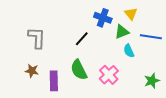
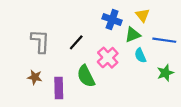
black line: (82, 39) -> (76, 42), moved
pink cross: (109, 75) -> (108, 58), moved
green star: (152, 81) -> (165, 73), moved

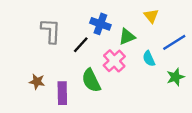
blue cross: (112, 20) -> (100, 24), moved
green triangle: (133, 35) -> (127, 37), moved
blue line: (164, 40) -> (174, 42), turned -40
gray L-shape: (40, 41) -> (51, 31), moved

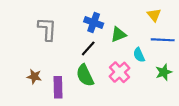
yellow triangle: (151, 16) -> (154, 15), moved
blue line: (174, 42) -> (163, 40), turned 35
black line: (81, 45) -> (88, 48), moved
pink cross: (114, 61) -> (120, 72), moved

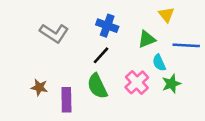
yellow triangle: (154, 15) -> (166, 15), moved
gray L-shape: (47, 29) -> (54, 33), turned 120
green triangle: (118, 34) -> (147, 39), moved
green star: (164, 72) -> (171, 84), moved

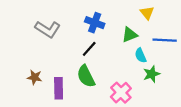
pink cross: (137, 82) -> (121, 93), moved

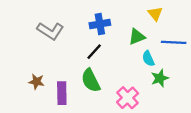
blue cross: (95, 23) -> (100, 24), turned -30

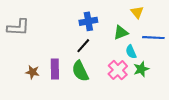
gray L-shape: (50, 31) -> (18, 27), moved, turned -30
purple rectangle: (62, 93) -> (55, 69), moved
pink cross: (128, 98) -> (118, 70), moved

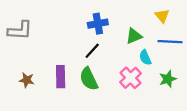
yellow triangle: (137, 12) -> (162, 16), moved
green star: (141, 69) -> (168, 79), moved
brown star: (32, 72) -> (27, 80), moved

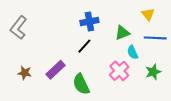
gray L-shape: (20, 30) -> (18, 28), turned 125
purple rectangle: (61, 77) -> (55, 70), turned 48
green semicircle: (89, 79) -> (81, 84), moved

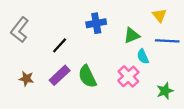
black line: (84, 46) -> (60, 45), moved
green star: (153, 72) -> (165, 91), moved
green semicircle: (81, 84) -> (87, 76), moved

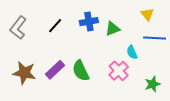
green triangle: (132, 35) -> (112, 29), moved
black line: (60, 45) -> (55, 26), moved
brown star: (26, 79) -> (24, 73), size x1.6

